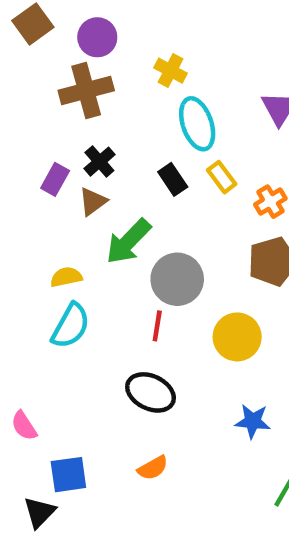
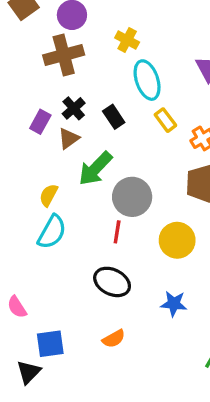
black rectangle: (173, 179) -> (114, 117), moved
yellow semicircle: (66, 277) -> (49, 195), turned -50
blue star: (253, 421) -> (174, 304), moved

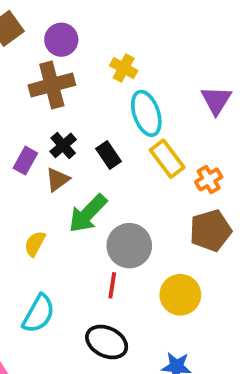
yellow rectangle: (165, 120) -> (167, 159), size x1.4
cyan semicircle: (52, 232) -> (39, 314), moved

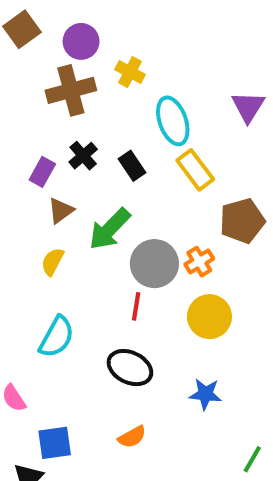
yellow cross: (124, 68) -> (130, 72), moved
brown triangle: (57, 179) -> (61, 211), moved
orange cross: (209, 179) -> (199, 262), moved
brown pentagon: (211, 231) -> (242, 221), moved

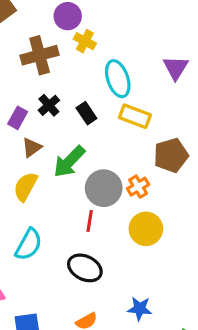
purple circle: (81, 41) -> (68, 16), moved
yellow rectangle: (195, 170) -> (135, 116), turned -32
yellow semicircle: (53, 262) -> (25, 187), size x1.4
blue star: (205, 394) -> (140, 309), moved

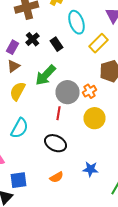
yellow rectangle: (135, 116) -> (98, 43), moved, turned -66
brown triangle: (32, 147) -> (14, 66), moved

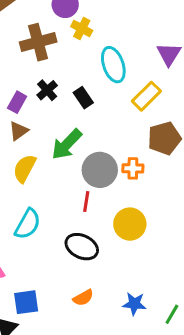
orange cross: (90, 91) -> (133, 168), turned 32
yellow circle: (94, 118) -> (130, 224), moved
blue star: (90, 169) -> (134, 304), moved

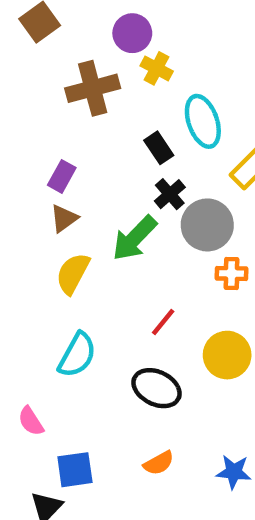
black cross: (47, 90) -> (170, 194), moved
black rectangle: (83, 98) -> (159, 148), moved
gray circle: (100, 170) -> (207, 225), moved
red line: (86, 201) -> (163, 322), turned 30

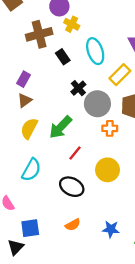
black rectangle: (159, 148) -> (63, 57), moved
green arrow: (134, 238) -> (60, 127), moved

